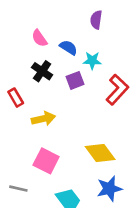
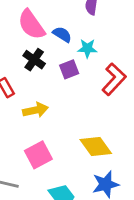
pink semicircle: (39, 38) -> (31, 25), size x1.6
pink square: (46, 161) -> (38, 155), turned 35

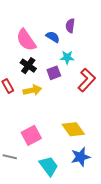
blue semicircle: (62, 34) -> (53, 37), moved
yellow arrow: (36, 110) -> (32, 90), moved

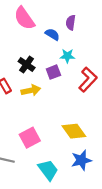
pink semicircle: (26, 40) -> (24, 18), moved

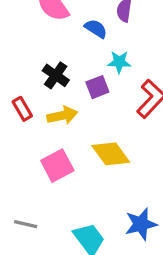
yellow diamond: (74, 131) -> (111, 154), moved
pink square: (30, 138) -> (57, 166), moved

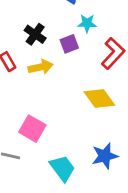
yellow diamond: (111, 154) -> (99, 98), moved
pink square: (57, 166) -> (32, 129), moved, turned -32

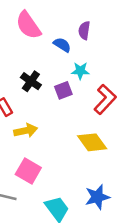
yellow arrow: (41, 67) -> (26, 131), moved

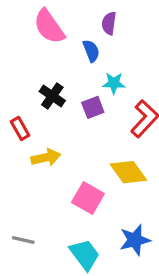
purple semicircle: (84, 30) -> (109, 23), moved
blue semicircle: (62, 45) -> (91, 51), turned 36
pink square: (28, 171) -> (88, 198), moved

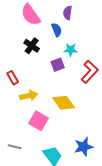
black cross: (52, 96) -> (32, 46), moved
yellow diamond: (128, 172) -> (64, 103), moved
pink square: (88, 198) -> (39, 121), moved

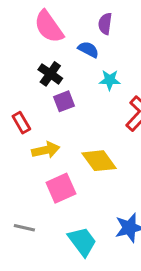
blue semicircle: (57, 30) -> (88, 50), turned -40
purple square: (58, 65) -> (64, 101), moved
pink square: (39, 121) -> (61, 188), turned 36

